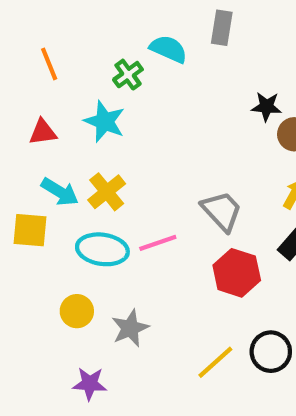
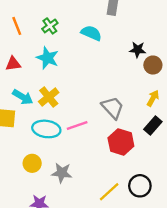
cyan semicircle: (168, 49) -> (91, 33), moved
green cross: (128, 75) -> (50, 26), moved
gray star: (130, 328) -> (62, 173), turned 30

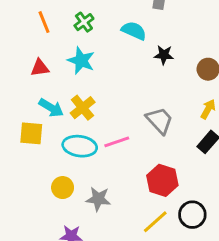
black star: (138, 50) -> (164, 55), moved
red hexagon: (121, 142) -> (162, 180), moved

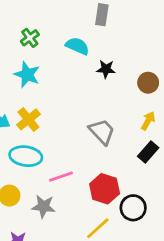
pink line: (117, 142) -> (61, 177), moved
black circle: (192, 215) -> (133, 208), moved

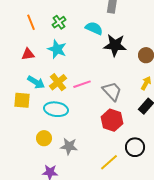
black star: (106, 69) -> (115, 45), size x1.6
pink line: (61, 177) -> (82, 84), moved
red hexagon: (105, 189) -> (112, 120), moved

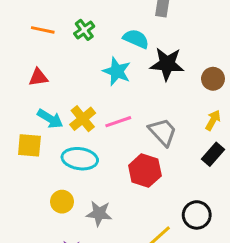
orange line: (31, 22) -> (43, 30), turned -56
cyan star: (57, 49) -> (117, 71), moved
red hexagon: (112, 120) -> (145, 171), moved

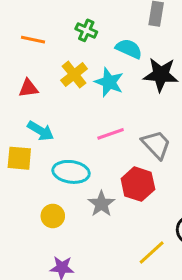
green cross: (84, 30) -> (86, 30), moved, turned -30
yellow cross: (83, 119) -> (74, 75), moved
gray star: (99, 213) -> (101, 204), moved, turned 30

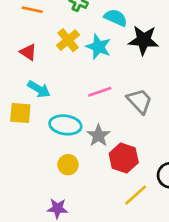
red triangle: (28, 88) -> (28, 52), turned 42
red hexagon: (138, 184) -> (124, 158), moved
gray star: (101, 204) -> (98, 136), moved
yellow circle: (53, 216) -> (68, 165), moved

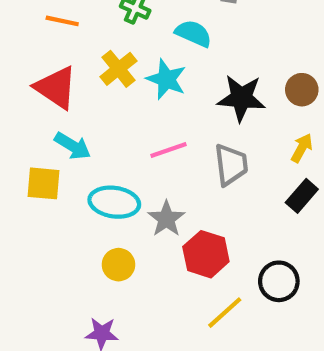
black star: (144, 40) -> (241, 98), moved
red triangle: (28, 52) -> (56, 88), size x1.6
gray trapezoid: (140, 101) -> (231, 165), turned 36

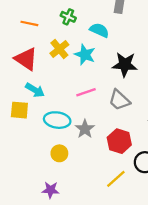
gray trapezoid: (231, 165) -> (119, 100), turned 140
red hexagon: (206, 254) -> (119, 141), moved

